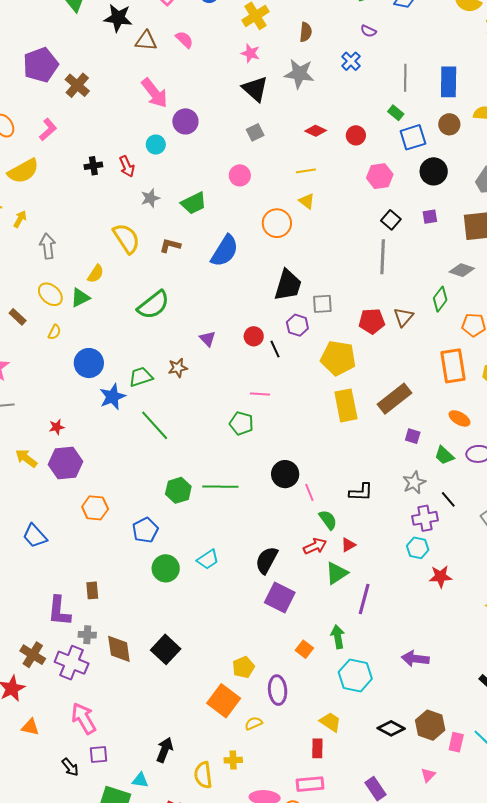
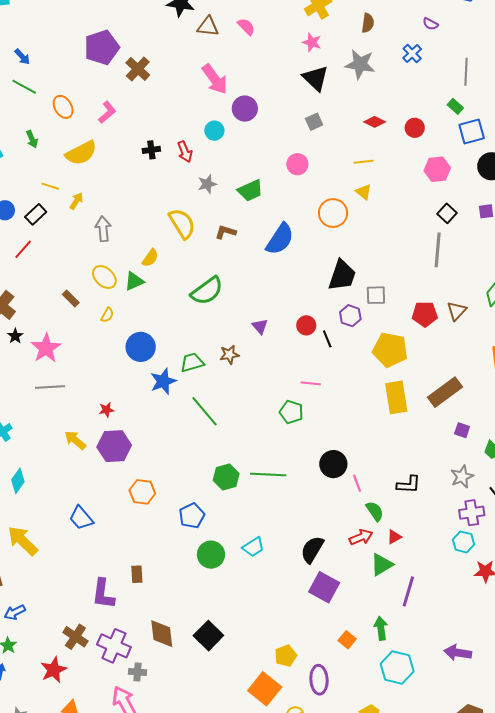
gray cross: (87, 635) -> (137, 672), moved

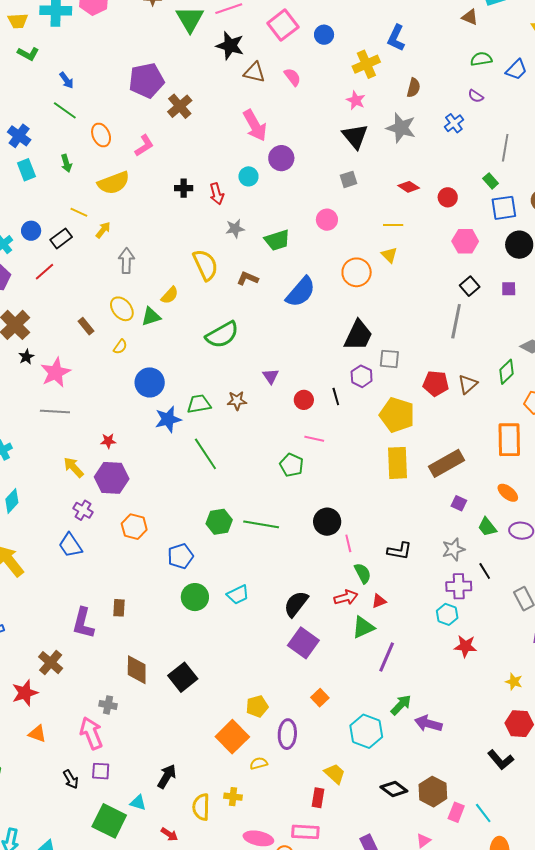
red circle: (306, 325) -> (304, 400), moved
green arrow: (381, 628) -> (401, 705), moved, turned 45
purple cross: (114, 646) -> (83, 510), moved, size x0.6

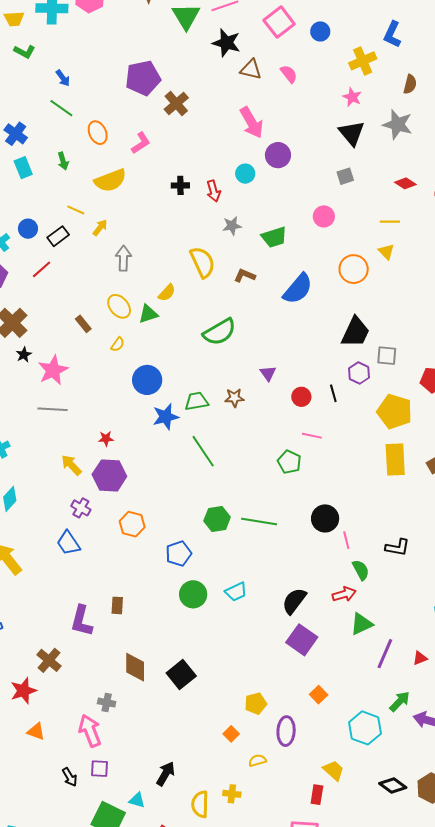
red triangle: (379, 601) -> (420, 658), moved
orange square: (232, 737) -> (231, 734), size x0.5

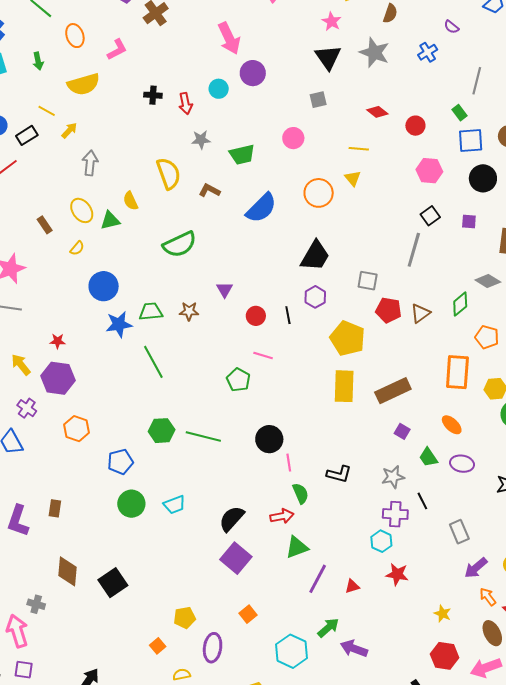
yellow semicircle: (167, 293) -> (131, 201), turned 108
gray square: (387, 356) -> (368, 281), moved

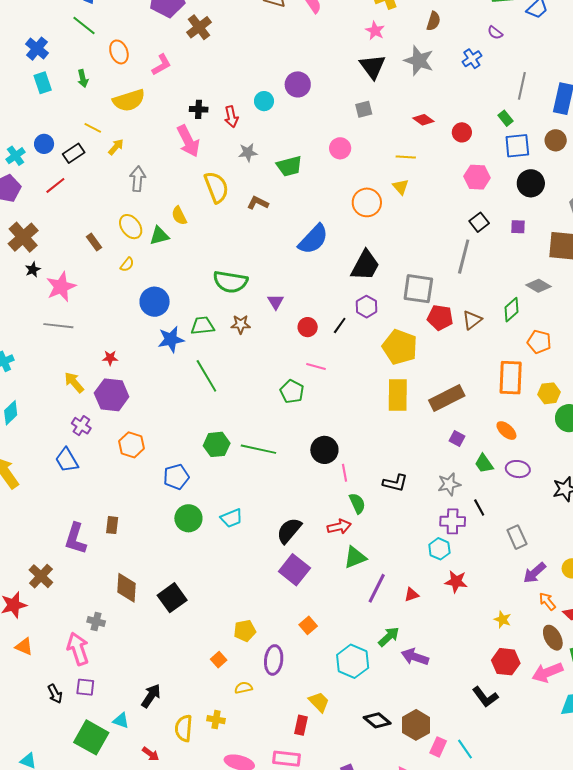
pink arrow: (229, 38) -> (188, 141), moved
blue semicircle: (261, 208) -> (313, 239), moved
green semicircle: (180, 244) -> (230, 282), moved, turned 36
gray square: (368, 281) -> (418, 289), size x1.5
black line: (288, 315) -> (340, 325), turned 48

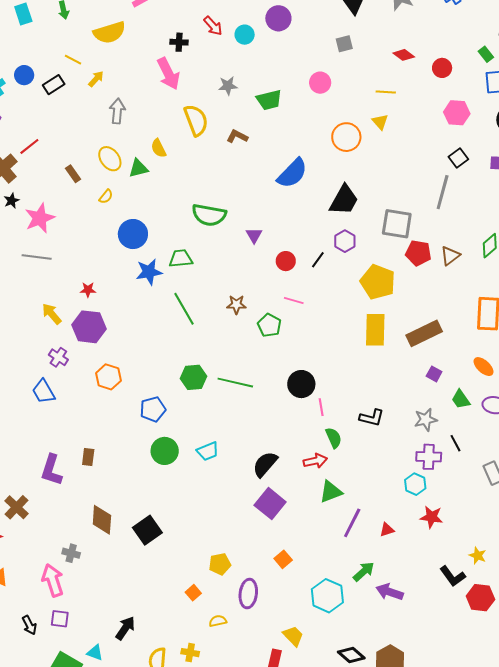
red arrow: (231, 117) -> (213, 26), moved, turned -30
red line: (55, 185) -> (29, 146), moved
brown star: (241, 324) -> (236, 305), moved
black L-shape: (485, 697) -> (452, 576), moved

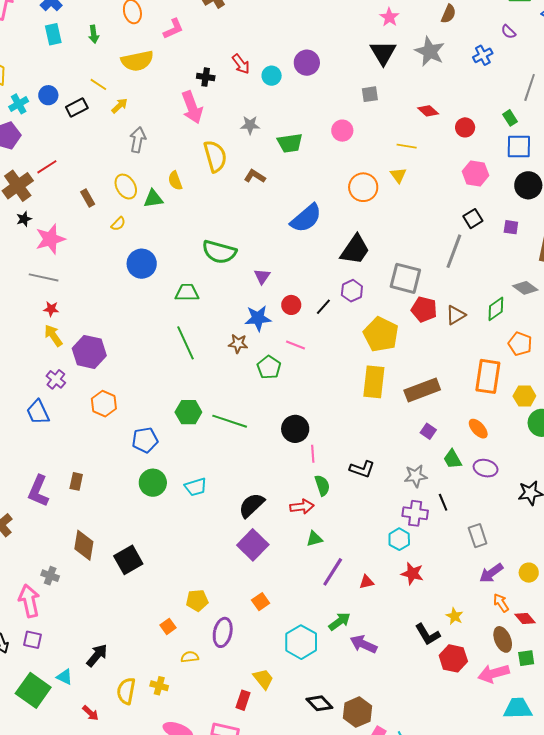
blue star: (149, 272) -> (258, 318), moved
red star: (88, 290) -> (51, 309), moved
green triangle: (331, 492) -> (314, 539), size x0.7

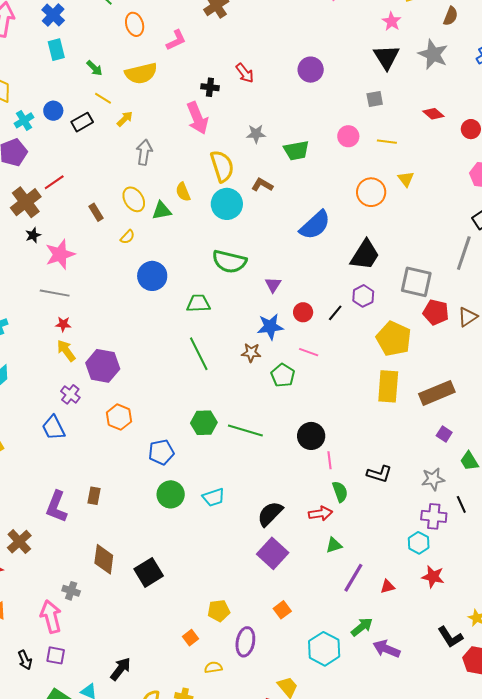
green arrow: (94, 34) -> (94, 68), moved, turned -36
cyan circle: (272, 76) -> (227, 204), moved, size x1.6
yellow line: (407, 146) -> (387, 142), moved

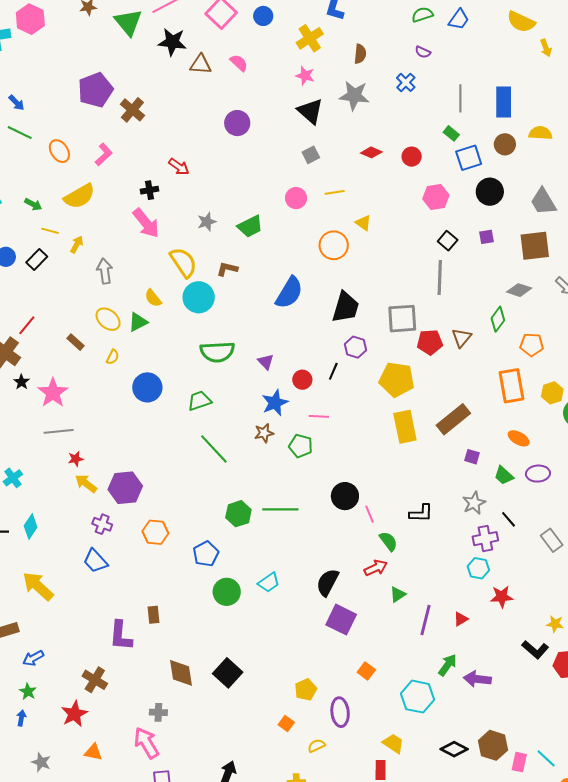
purple circle: (311, 70) -> (237, 123), moved

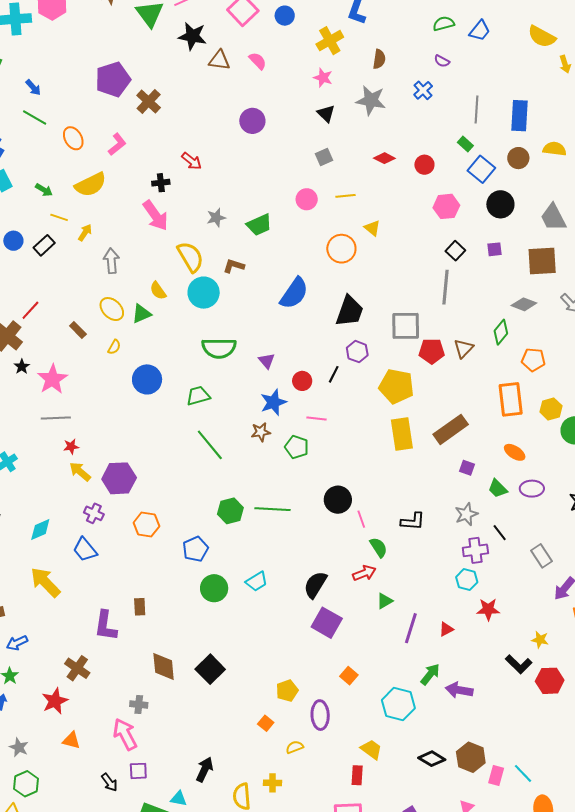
black triangle: (310, 111) -> (326, 114), size x0.7
blue square: (469, 158) -> (481, 169), turned -36
cyan diamond: (31, 527) -> (40, 530), moved, turned 30
yellow arrow: (38, 586) -> (45, 582), moved

